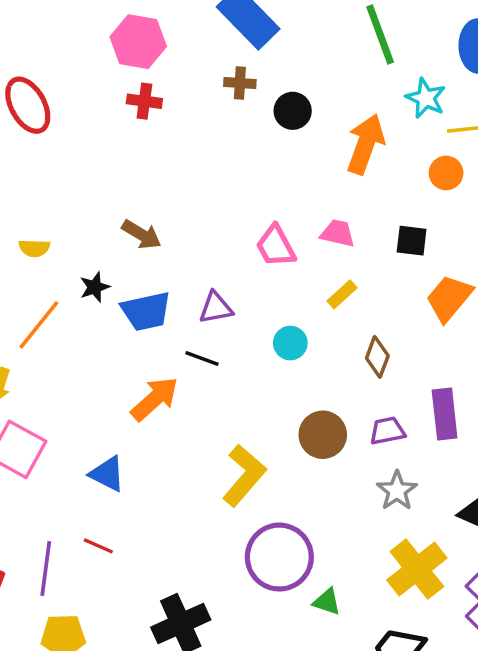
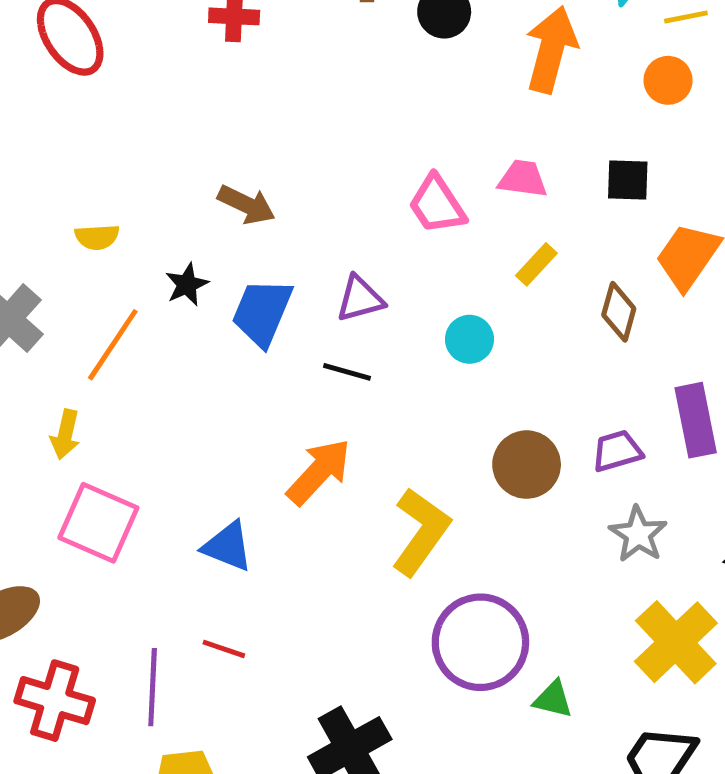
blue trapezoid: (146, 311) -> (262, 312), turned 130
brown diamond: (377, 357) -> (619, 312), moved
orange arrow: (155, 399) -> (319, 472), moved

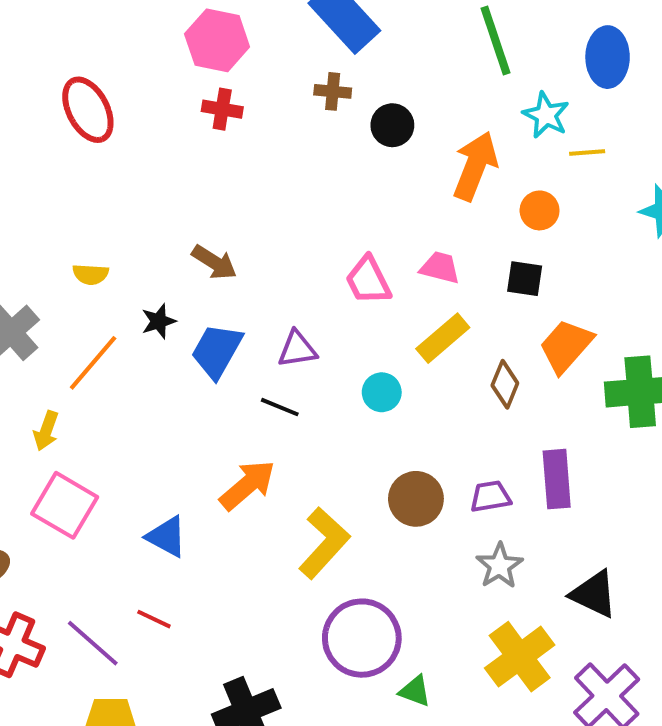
orange circle: (668, 80) -> (540, 210), moved
yellow rectangle: (536, 264) -> (443, 338), size x1.5
purple line: (153, 687) -> (93, 643), turned -58

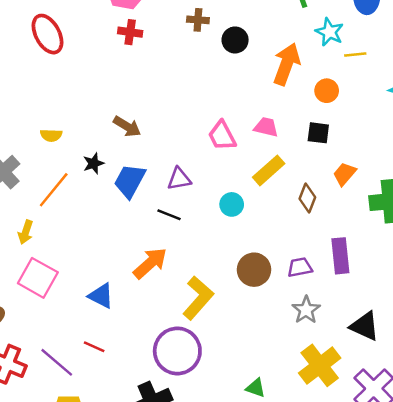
orange trapezoid: (566, 346) -> (345, 174), size x0.7
purple circle: (362, 638) -> (177, 351), moved

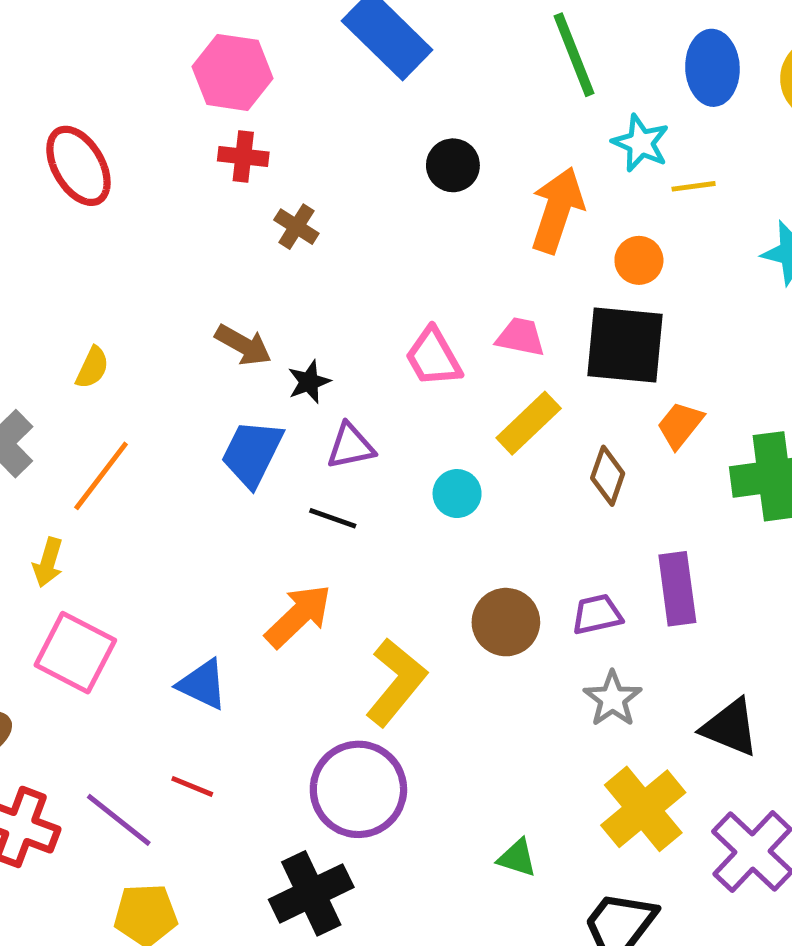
brown cross: (198, 20) -> (296, 227), moved, turned 30
black square: (318, 133) -> (625, 345), size x1.8
yellow semicircle: (51, 135) -> (92, 368), turned -65
black star: (93, 163) -> (309, 382), moved

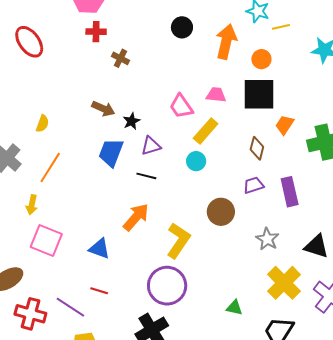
yellow rectangle: (529, 423) -> (206, 131), moved
purple trapezoid: (597, 614) -> (253, 185), moved

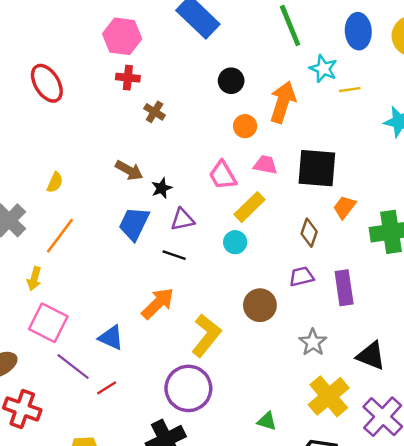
orange circle: (261, 59) -> (245, 126), moved
red line: (99, 291) -> (107, 388), turned -54
purple line: (70, 307) -> (73, 367), moved

